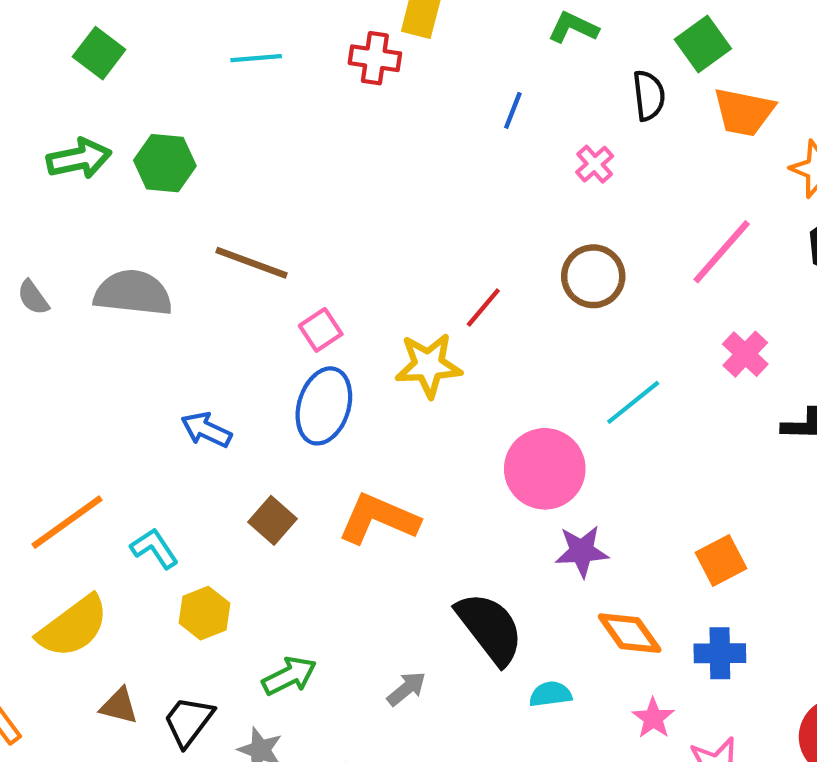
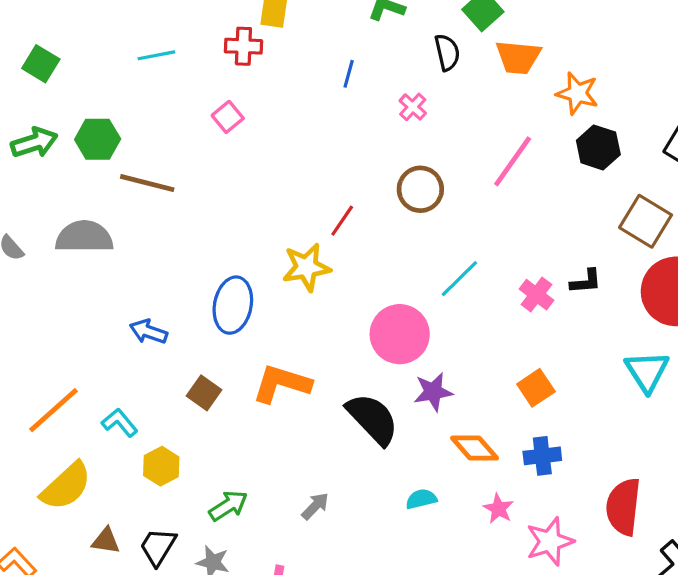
brown line: (251, 263) -> (147, 183), moved
pink square: (321, 330) -> (228, 117), moved
pink cross: (745, 354) -> (536, 295), moved
black semicircle: (490, 628) -> (372, 419), moved

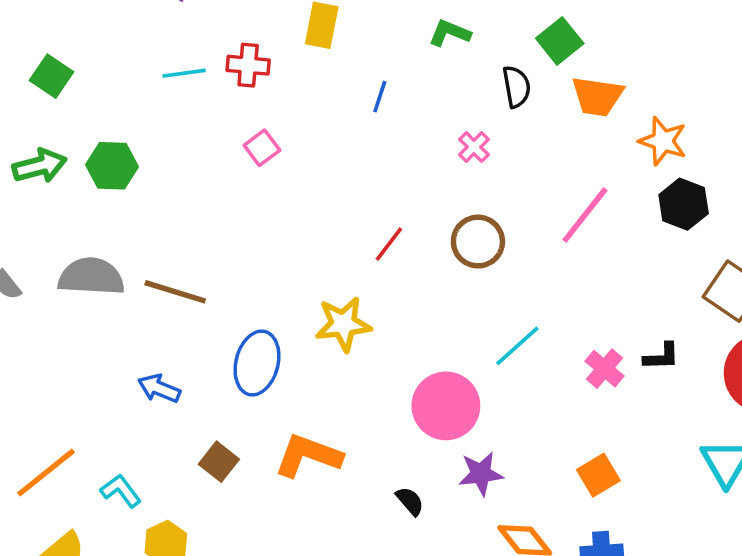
red cross: (243, 46) -> (248, 65), moved
blue line: (349, 74) -> (380, 97), moved
brown line: (147, 183) -> (175, 292), moved
red line: (342, 221) -> (389, 244), moved
black semicircle: (372, 419) -> (410, 501), size x0.5

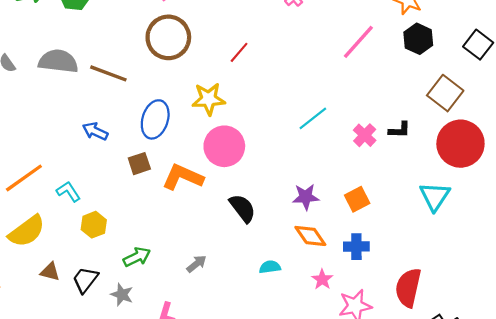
brown circle: (478, 242) -> (168, 37), moved, size x1.4
pink circle: (446, 406) -> (224, 146), moved
brown square: (219, 462) -> (139, 164), moved, turned 30
purple star: (481, 474) -> (306, 197), moved
black semicircle: (410, 501) -> (242, 208), size x1.6

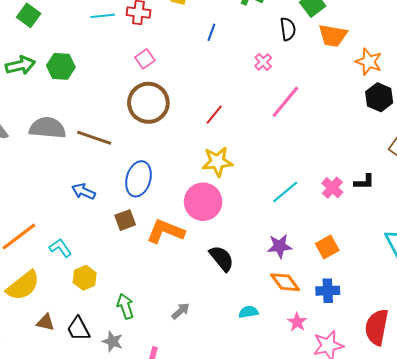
pink line: (358, 42) -> (285, 102), moved
yellow star: (209, 99) -> (217, 162), moved
cyan line: (313, 118) -> (285, 192), moved
green arrow: (137, 257) -> (125, 306), turned -80
black trapezoid: (85, 280) -> (78, 329), turned -64

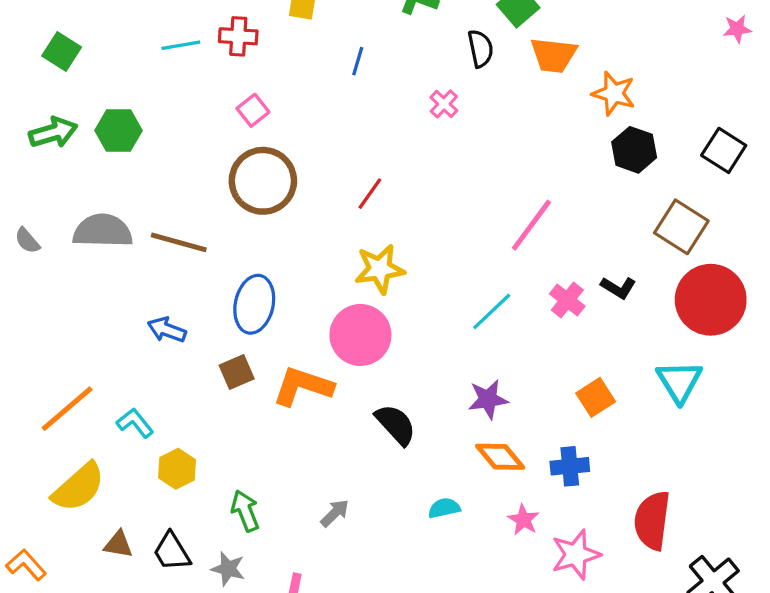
pink line: (285, 102) -> (531, 225), moved
black L-shape: (364, 182) -> (618, 288), turned 35
orange square: (327, 247) -> (596, 397), moved

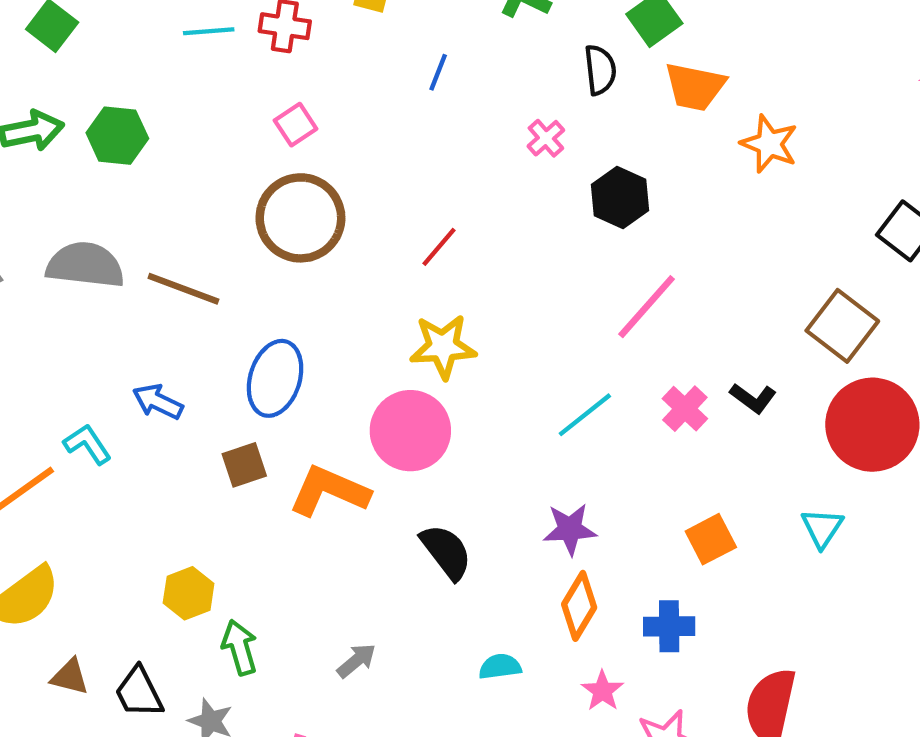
black hexagon: (634, 150) -> (620, 197), moved
cyan triangle: (679, 381) -> (822, 528), size x0.7
cyan L-shape: (135, 423) -> (87, 444), moved
orange diamond: (500, 457) -> (579, 606), turned 66
yellow hexagon: (177, 469) -> (189, 593), moved

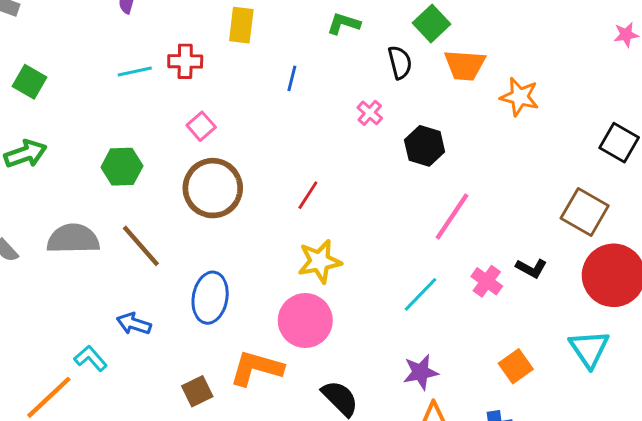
green hexagon: (117, 136) -> (122, 167), moved
brown line: (183, 289) -> (141, 246), turned 36
brown square: (244, 465) -> (197, 391), moved
cyan triangle: (822, 528) -> (589, 349), size x1.4

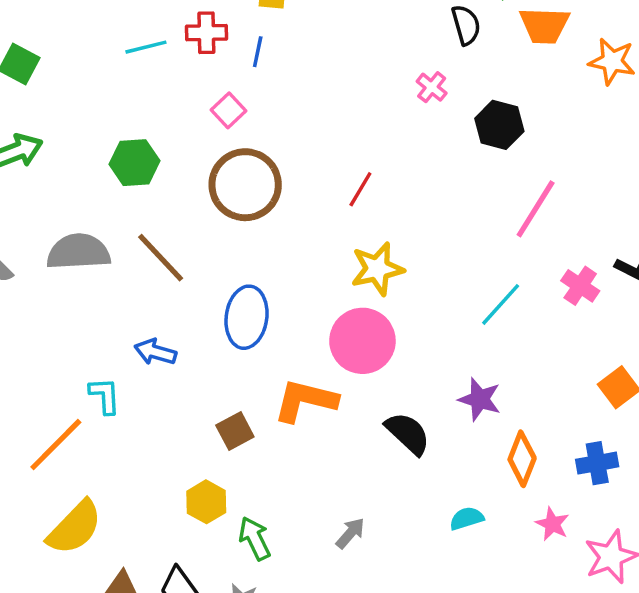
blue line: (292, 78) -> (258, 52), moved
cyan L-shape: (91, 358) -> (105, 396), turned 40
purple star: (421, 372) -> (480, 399), moved, turned 30

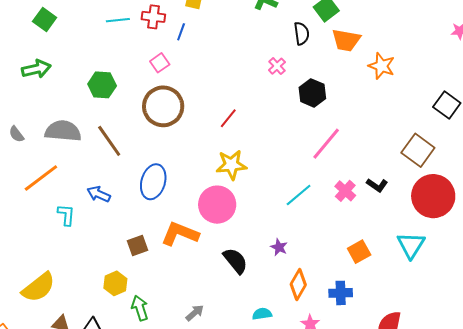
purple star: (480, 399) -> (279, 247), size x0.7
orange line: (56, 445) -> (41, 178), moved

